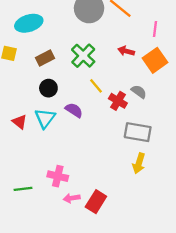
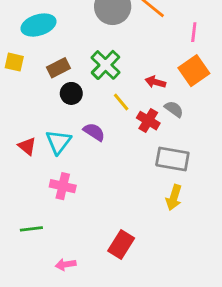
red arrow: (126, 51) -> (155, 82), moved
black circle: (48, 88) -> (71, 93), moved
pink cross: (58, 176) -> (63, 186), moved
pink arrow: (72, 198) -> (66, 264), moved

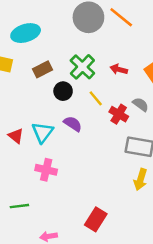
red arrow: (155, 82) -> (119, 69), moved
black circle: (71, 93) -> (63, 91), moved

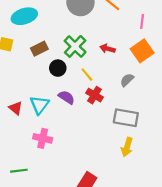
gray semicircle: (141, 104) -> (127, 80), turned -80
red cross: (119, 114) -> (95, 95), moved

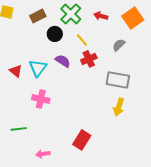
red cross: (95, 95) -> (89, 59), turned 35

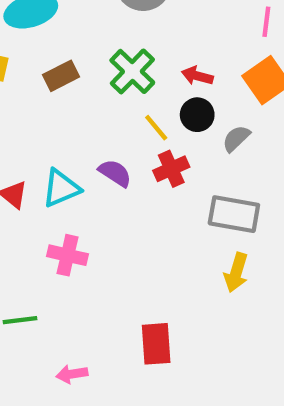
black circle: (55, 34) -> (197, 115), moved
cyan triangle: (38, 68) -> (61, 188), turned 30
red rectangle: (82, 140) -> (156, 344), turned -36

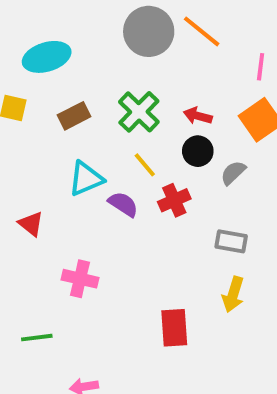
yellow line: (156, 128) -> (145, 165), moved
cyan triangle: (61, 188) -> (86, 179), moved
gray rectangle: (234, 214) -> (231, 241), size x0.7
red rectangle: (156, 344) -> (174, 328), moved

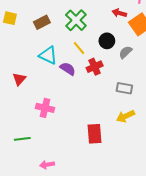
red arrow: (198, 116) -> (119, 13), moved
cyan triangle: (86, 179) -> (48, 55), turned 48
red triangle: (31, 224) -> (19, 79), turned 32
yellow arrow: (233, 294) -> (125, 116), turned 48

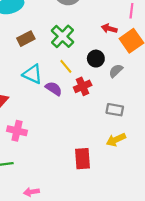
pink cross: (45, 108) -> (17, 131), moved

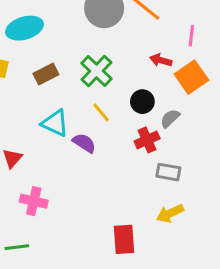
red cross: (83, 86) -> (147, 140), moved

